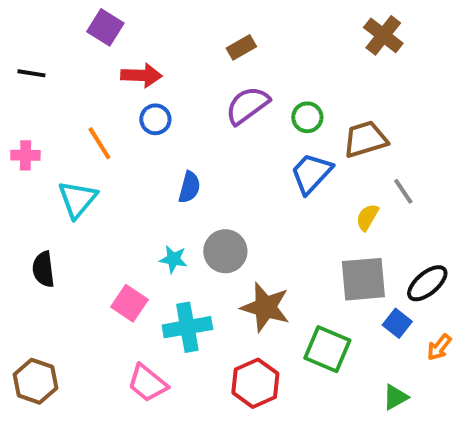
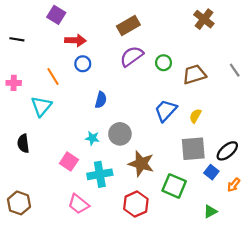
brown rectangle: (241, 47) -> (128, 26), size x1.5
blue trapezoid: (311, 173) -> (166, 111), moved
gray line: (403, 191) -> (235, 70), moved

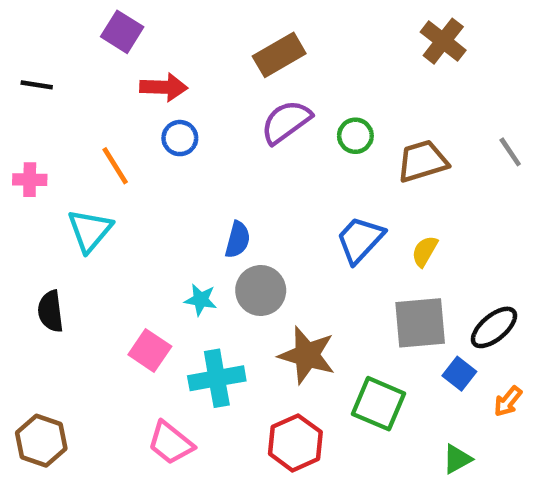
blue semicircle: (101, 100) -> (238, 240), moved

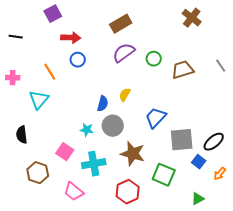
purple square: (122, 32) -> (53, 14), turned 30
blue trapezoid: (360, 240) -> (156, 118), moved
yellow semicircle: (425, 251) -> (125, 95), moved
brown hexagon: (41, 441) -> (38, 173), moved

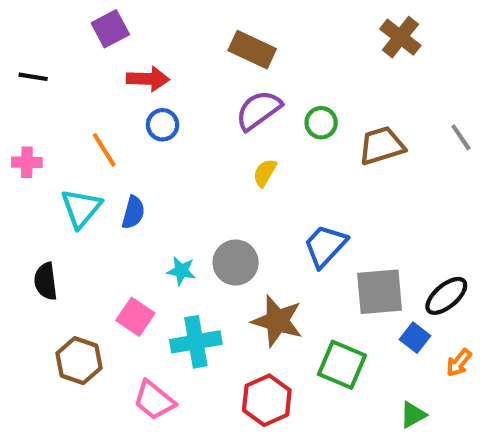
brown rectangle: (121, 24) -> (252, 50), turned 55
yellow semicircle: (125, 95) -> (265, 173), moved
blue semicircle: (103, 104) -> (133, 212), moved

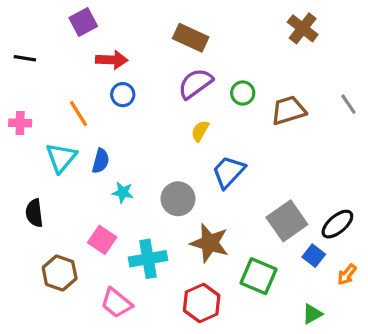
blue trapezoid: (325, 246) -> (229, 172), moved
cyan star: (181, 271) -> (123, 192), moved
gray square: (380, 292) -> (287, 221), turned -30

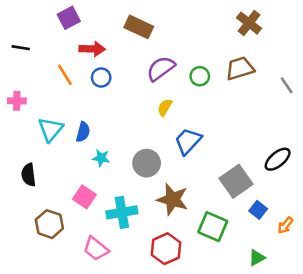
brown rectangle: (191, 38) -> (139, 27), moved
brown trapezoid: (288, 110) -> (240, 68), moved
orange line: (79, 114) -> (65, 75), moved
black ellipse: (337, 224) -> (278, 159), moved

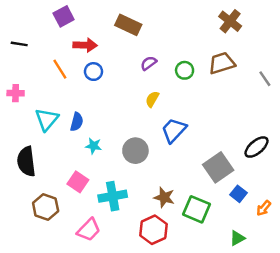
purple semicircle: (161, 68) -> (149, 63), size x0.6
black semicircle: (29, 175) -> (26, 161), size x1.4
brown star: (172, 199) -> (164, 197), moved, size x0.7
pink trapezoid: (96, 249) -> (89, 230), turned -85

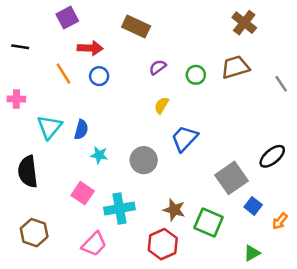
brown hexagon: (46, 207) -> (34, 233), moved

